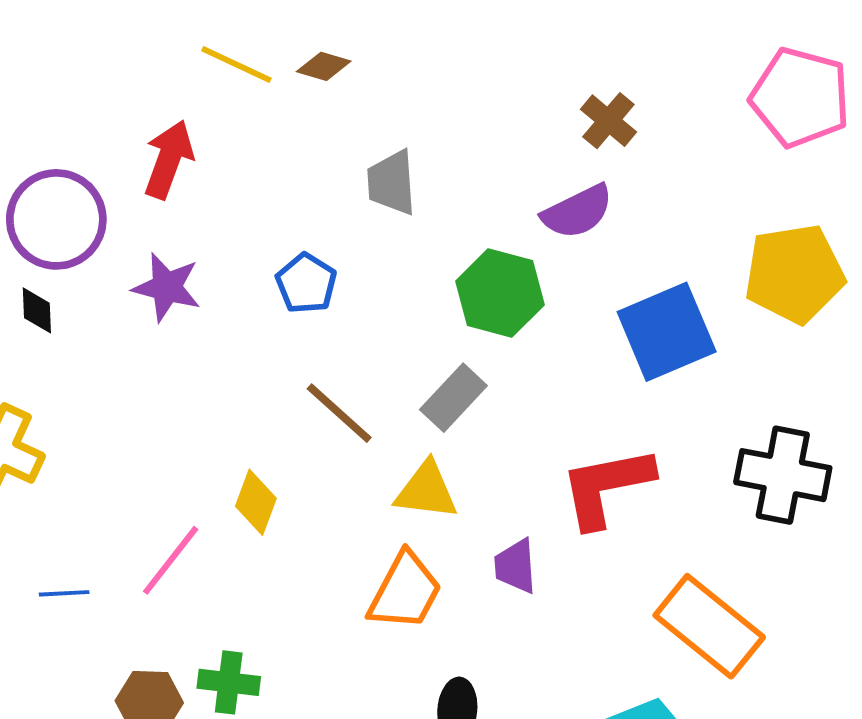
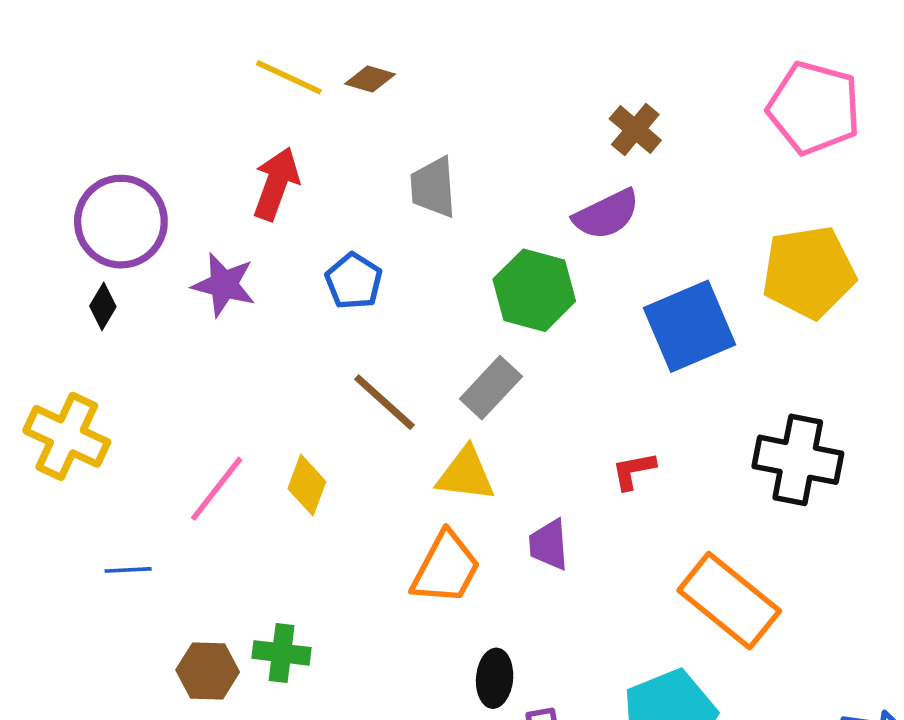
red arrow: (169, 159) -> (276, 184), moved
black diamond: (37, 310) -> (103, 306), turned 33
red L-shape: (606, 487) -> (634, 471), size x0.5
pink line: (171, 560) -> (217, 489), moved

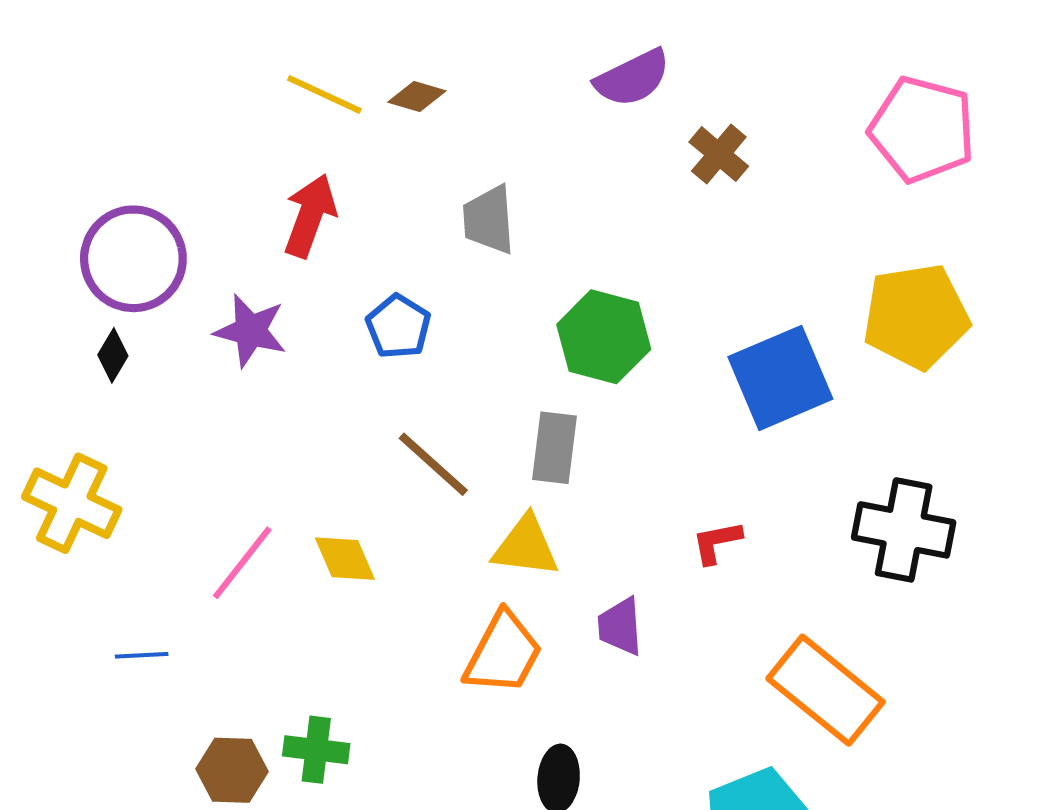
purple semicircle: (606, 214) -> (633, 78), moved
gray rectangle: (491, 388) -> (554, 448), turned -36
yellow diamond: (307, 485) -> (345, 559), turned -44

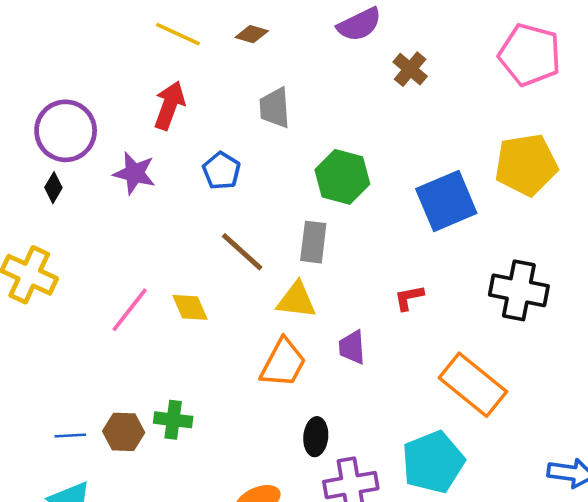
brown diamond: (417, 97) -> (252, 34), moved
blue line: (142, 655) -> (70, 436), moved

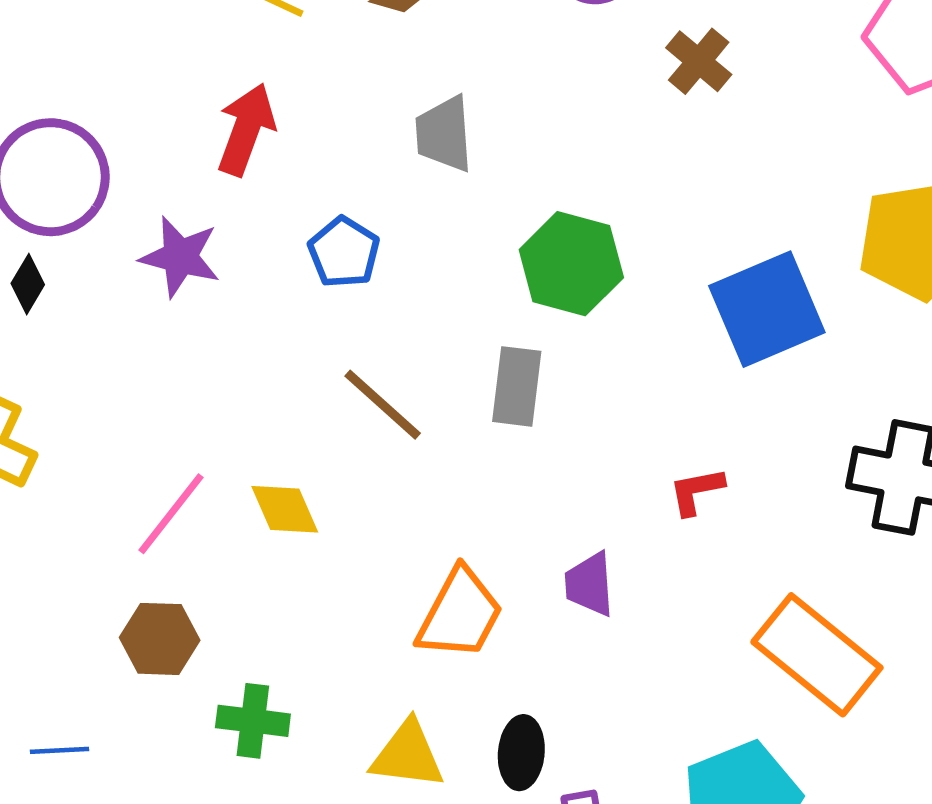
yellow triangle: (296, 300) -> (408, 755), moved
brown hexagon: (124, 432) -> (160, 639), moved

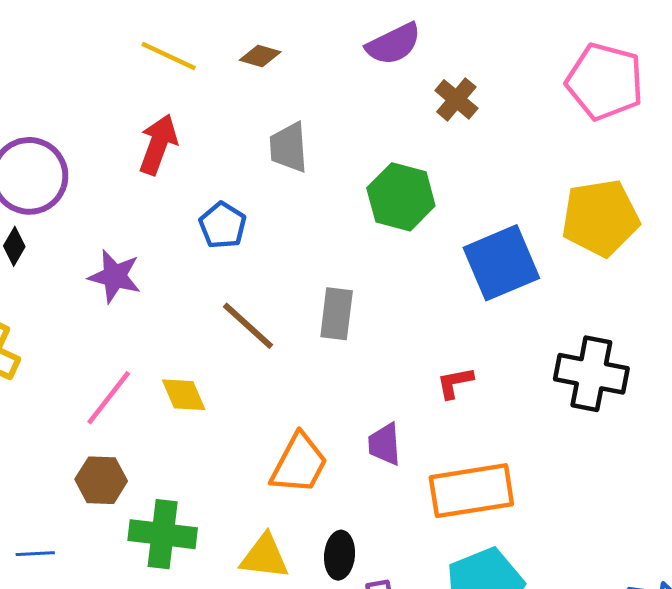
purple star: (180, 257) -> (115, 276), moved
green hexagon: (571, 264) -> (401, 197), moved
orange rectangle: (817, 655) -> (471, 491), moved, turned -48
green cross: (253, 721) -> (163, 534), size x1.4

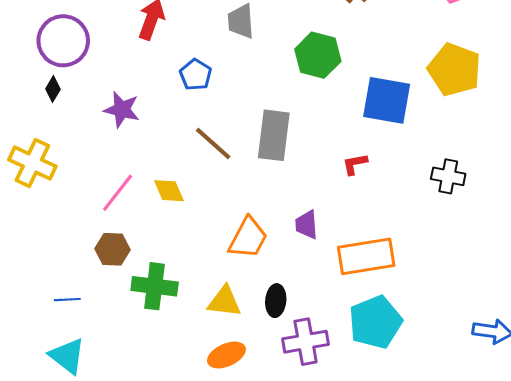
yellow pentagon: (600, 218) -> (454, 70), turned 30
blue square: (501, 263) -> (387, 100), turned 33
gray rectangle: (337, 314) -> (274, 135), size x1.4
black cross: (591, 374) -> (448, 176), size x0.7
red L-shape: (455, 383) -> (355, 164), moved

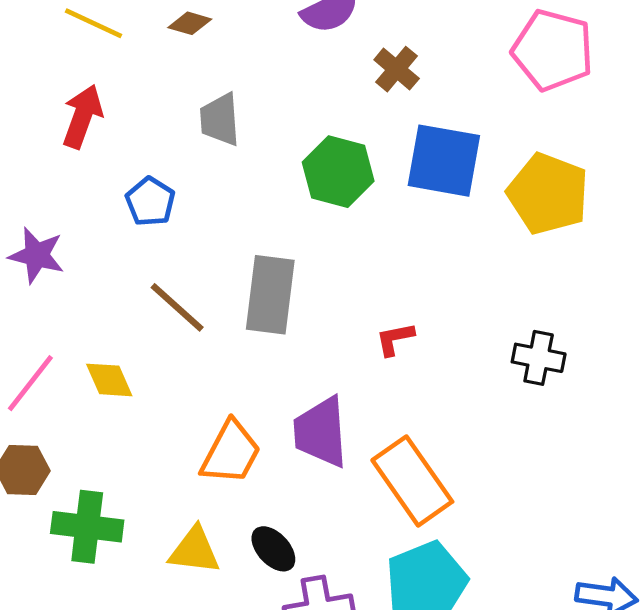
blue square: (387, 100) -> (444, 161), moved
purple trapezoid: (307, 225) -> (321, 432), size x1.6
orange rectangle: (366, 256) -> (412, 481), turned 64
black ellipse: (276, 301) -> (273, 549), turned -48

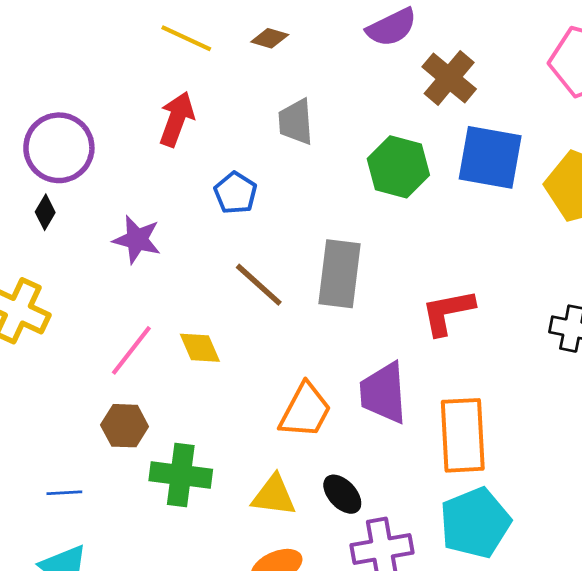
brown cross: (397, 69) -> (449, 78), size x1.4
red L-shape: (395, 339) -> (448, 312), size x1.6
orange rectangle: (412, 481) -> (463, 435), turned 32

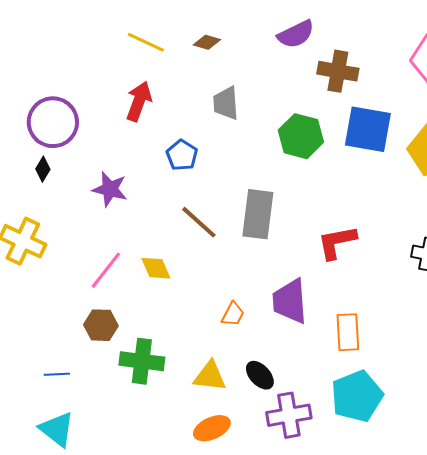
brown cross: (449, 78) -> (338, 71), turned -30
orange trapezoid: (305, 411) -> (233, 314), size x0.6
orange rectangle: (463, 435) -> (348, 332), size x0.7

